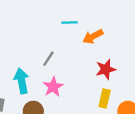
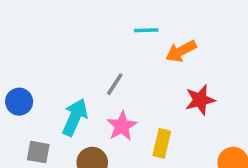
cyan arrow: (22, 81) -> (75, 117), turned 35
yellow rectangle: (105, 98) -> (162, 143), moved

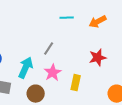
orange arrow: (181, 51) -> (98, 22), moved

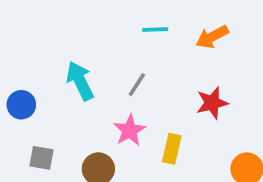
gray line: (49, 49) -> (137, 85), moved
cyan arrow: (26, 68) -> (80, 81), moved, turned -50

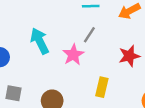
gray line: (137, 85) -> (89, 35), moved
pink star: (130, 130) -> (73, 55), moved

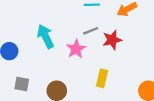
gray line: (89, 35) -> (91, 31), turned 35
red star: (129, 56) -> (112, 40), moved

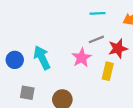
cyan arrow: (45, 36) -> (42, 58), moved
yellow rectangle: (102, 78) -> (108, 71), moved

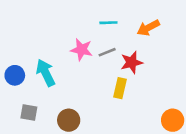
pink star: (82, 58) -> (81, 50), moved, turned -30

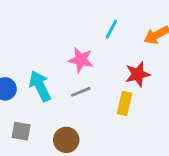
cyan line: (108, 23) -> (111, 29), turned -60
gray line: (107, 52) -> (81, 92), moved

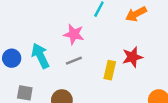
red star: (138, 74) -> (132, 57), moved

